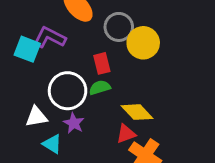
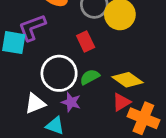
purple L-shape: (50, 37) -> (32, 27), turned -36
green semicircle: (100, 87) -> (90, 77), moved

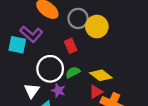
purple L-shape: (32, 27) -> (31, 34), turned -120
white triangle: (35, 103) -> (32, 91), turned -35

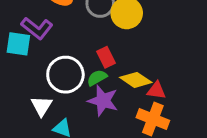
red rectangle: (71, 46) -> (106, 57), moved
purple star: (58, 91) -> (103, 101), moved, size x1.5
red triangle: (96, 92) -> (156, 90), moved, turned 40

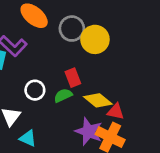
white circle: (65, 75) -> (35, 90), size x0.6
purple star: (103, 101) -> (89, 131), moved

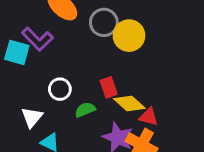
red rectangle: (73, 78) -> (109, 87), moved
green semicircle: (63, 95) -> (85, 110), moved

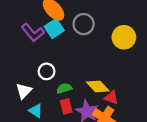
yellow circle: (129, 36) -> (124, 37), moved
cyan square: (17, 52) -> (54, 29), moved, turned 36
red rectangle: (109, 87) -> (66, 106), moved

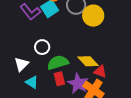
yellow circle: (124, 37) -> (93, 16), moved
green semicircle: (64, 88) -> (58, 63), size x1.5

